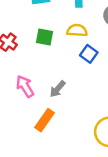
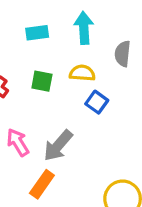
gray arrow: (58, 89) -> (58, 146), size x1.5

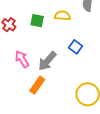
blue square: (97, 102) -> (76, 47), moved

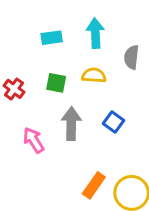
gray arrow: (47, 61) -> (71, 124), moved, turned 140
orange rectangle: (37, 85) -> (94, 185), moved

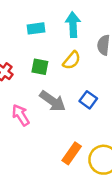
yellow semicircle: (94, 75) -> (72, 60), turned 126
gray arrow: (71, 124) -> (53, 101), turned 124

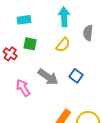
cyan rectangle: (36, 28) -> (24, 20), moved
green square: (40, 67) -> (30, 44), moved

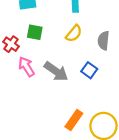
gray semicircle: (88, 33) -> (103, 41), moved
pink arrow: (23, 88) -> (26, 67), moved

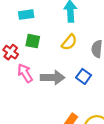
gray arrow: (56, 71) -> (53, 78), turned -35

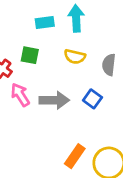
cyan rectangle: (26, 15) -> (45, 22), moved
yellow semicircle: (69, 42) -> (75, 57), turned 63

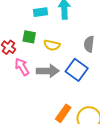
yellow semicircle: (75, 57) -> (52, 45), moved
blue square: (92, 99) -> (77, 70), size x1.5

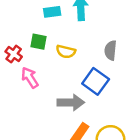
gray arrow: (48, 71) -> (71, 102), moved

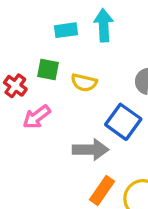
pink arrow: (30, 78) -> (37, 117), turned -95

